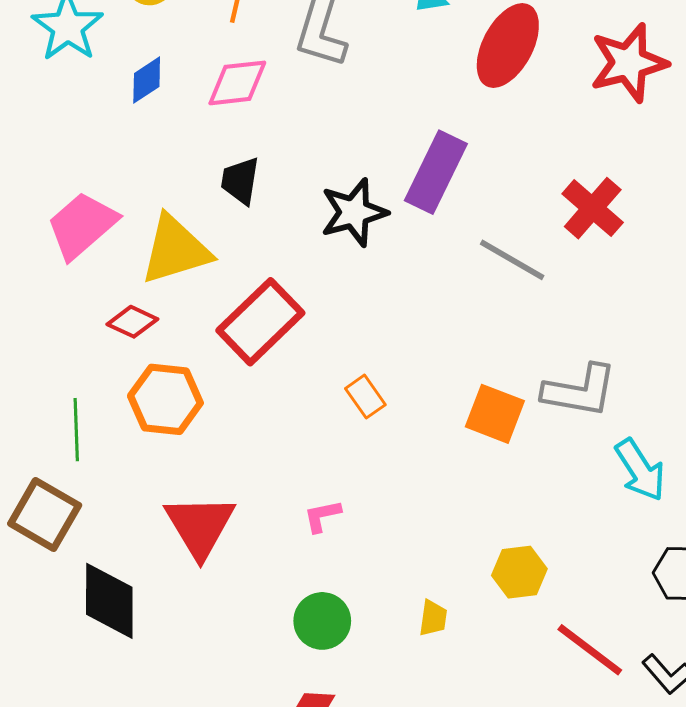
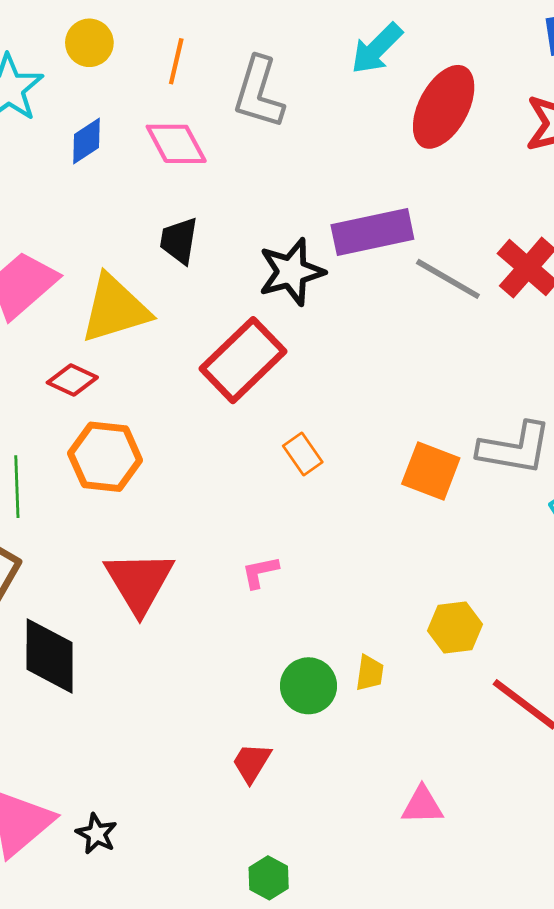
pink diamond: (237, 83) -> (176, 144), turned 68
purple rectangle: (436, 172) -> (372, 232), turned 52
gray line: (512, 260) -> (448, 279), moved
red rectangle: (260, 322) -> (243, 360), moved
green circle: (322, 621) -> (308, 686), moved

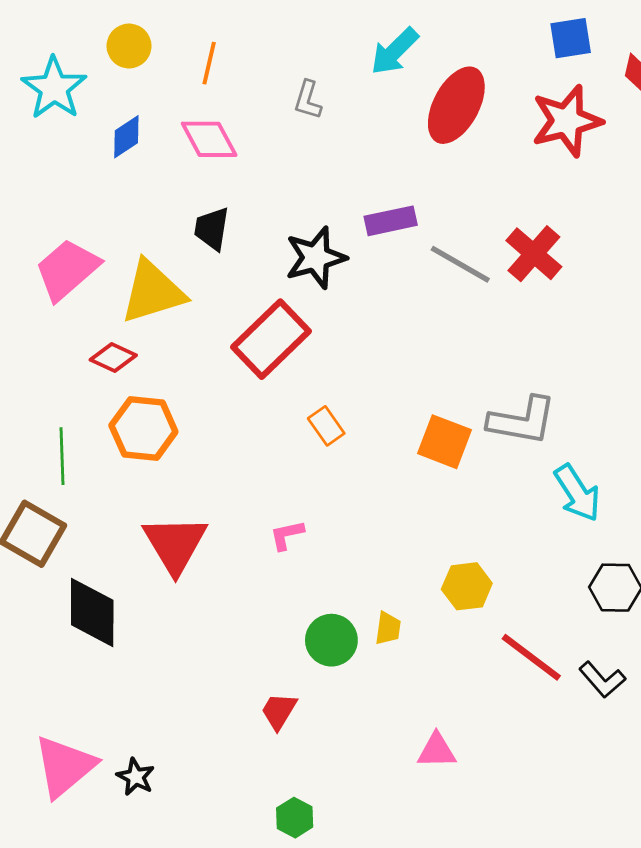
gray L-shape: (259, 93) -> (308, 100), moved, size x0.6
purple rectangle: (372, 232) -> (391, 221), size x0.7

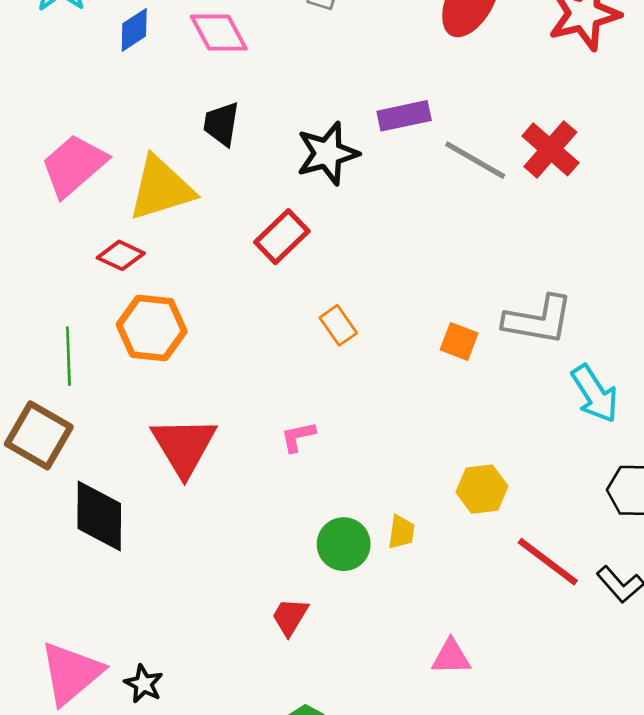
red rectangle: (271, 339) -> (282, 237), size x0.7
orange square: (444, 442) -> (459, 341), size x0.7

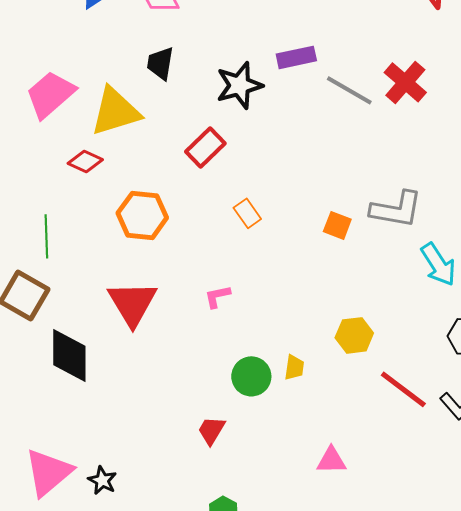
orange hexagon: (152, 328) -> (142, 215), moved

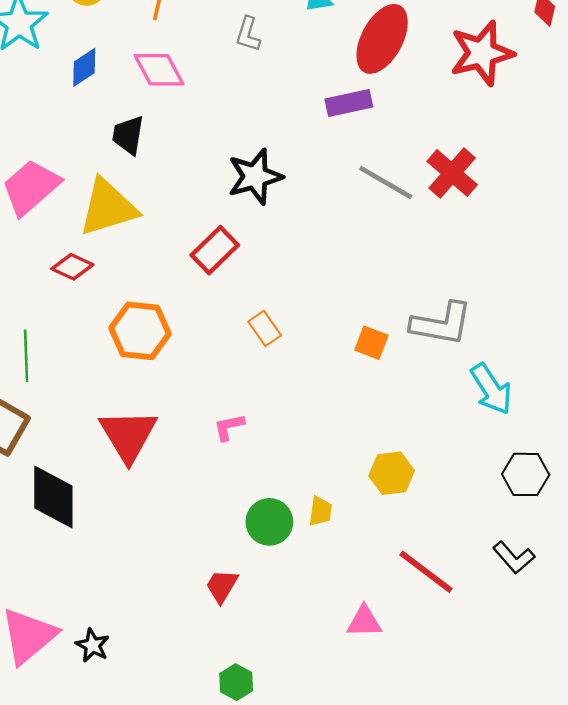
purple rectangle: (296, 57) -> (349, 103), moved
black trapezoid: (160, 63) -> (128, 135), moved
red line: (403, 389) -> (426, 572), moved

